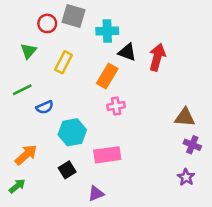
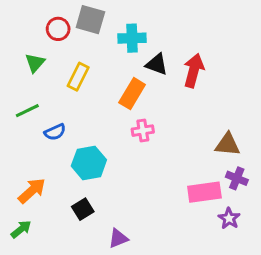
pink rectangle: (107, 155) -> (204, 192), moved

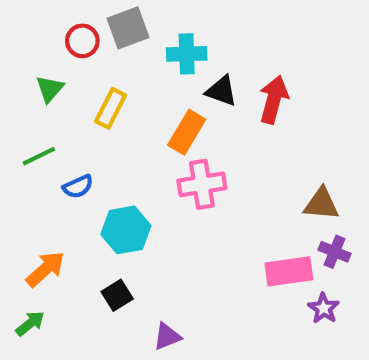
gray square: (90, 20) -> (128, 28), turned -36
pink cross: (143, 131) -> (202, 184), size x1.5

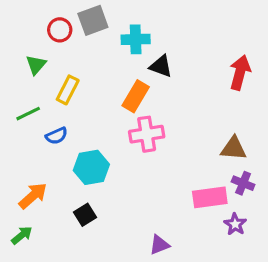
red arrow: (274, 100) -> (240, 73), moved
yellow rectangle: (111, 108) -> (68, 90), moved
purple triangle: (167, 336) -> (159, 245), moved

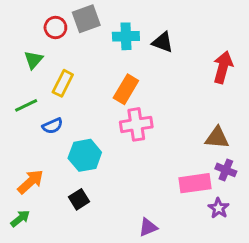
black triangle: (161, 66) -> (163, 42), moved

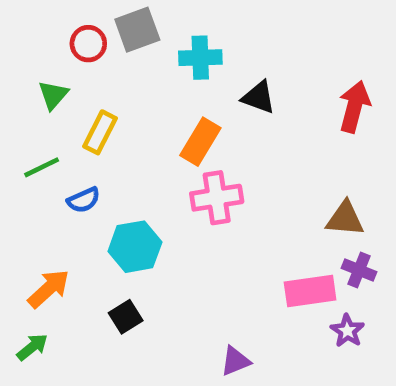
black triangle: (163, 42) -> (259, 97), moved

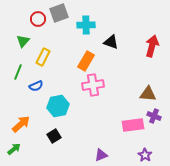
green line: (42, 167) -> (18, 72), turned -42
purple star: (347, 331) -> (145, 155), moved

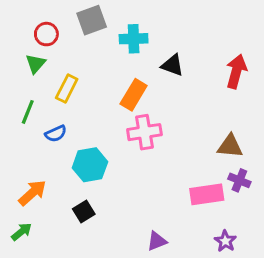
red circle: (38, 19) -> (46, 34), moved

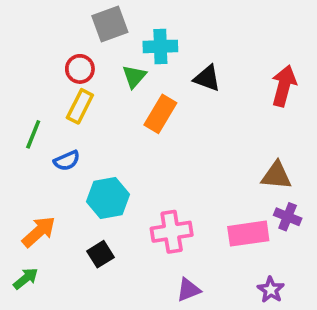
red circle: (46, 34) -> (80, 69), moved
green triangle: (36, 64) -> (134, 76), moved
pink cross: (144, 132) -> (172, 232), moved

